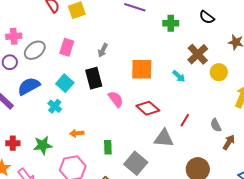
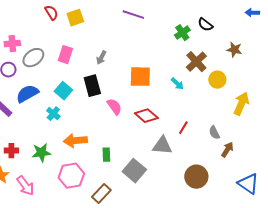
green cross: (171, 23) -> (182, 33), moved, turned -35
orange arrow: (77, 133) -> (75, 141), size x1.6

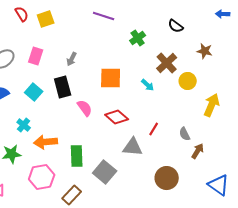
green cross: (182, 33) -> (138, 38), moved
cyan cross: (53, 114) -> (24, 125), moved
green rectangle: (106, 155) -> (77, 156), size x1.5

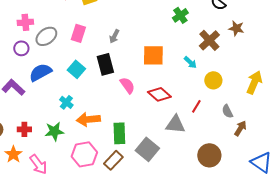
brown star: (205, 51) -> (236, 28), moved
yellow circle: (188, 81) -> (213, 80), moved
brown rectangle: (72, 195) -> (113, 160), moved

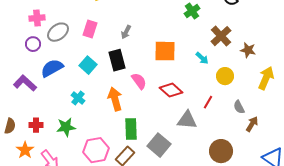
brown star: (236, 28) -> (248, 50), moved
orange arrow: (88, 119) -> (115, 99), moved, turned 80

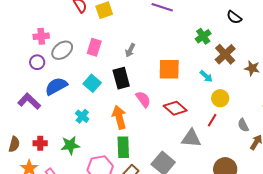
green cross: (192, 11) -> (203, 36), moved
yellow circle: (225, 76) -> (220, 98), moved
green rectangle: (131, 129) -> (123, 147), moved

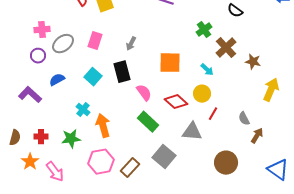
blue semicircle: (56, 86) -> (57, 80), size x0.7
yellow circle: (220, 98) -> (202, 94), moved
orange arrow: (119, 117) -> (103, 126), moved
green rectangle: (123, 147) -> (148, 122), moved, turned -45

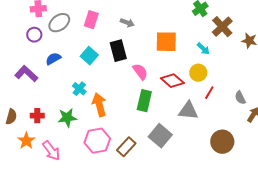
gray arrow: (131, 44) -> (127, 23), turned -96
green rectangle: (148, 122) -> (144, 101), turned 60

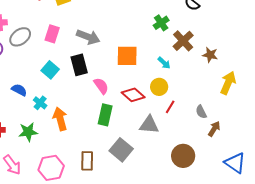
gray arrow: (127, 23) -> (88, 37), size x1.6
blue semicircle: (53, 59) -> (19, 90), moved, turned 56
pink hexagon: (97, 141) -> (51, 168), moved
brown rectangle: (126, 147) -> (87, 161), turned -42

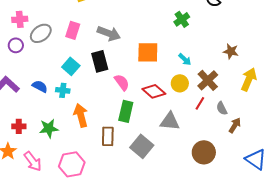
brown cross: (183, 41) -> (208, 80), moved
cyan cross: (40, 103) -> (63, 90), moved, turned -32
red line: (170, 107) -> (200, 103), moved
brown rectangle: (87, 161) -> (108, 136), moved

